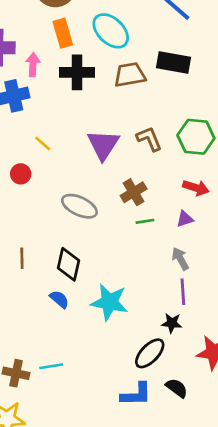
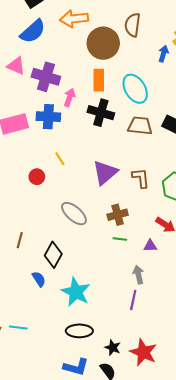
black star: (172, 323) -> (113, 348), moved
black ellipse: (150, 353) -> (79, 331), moved, turned 30

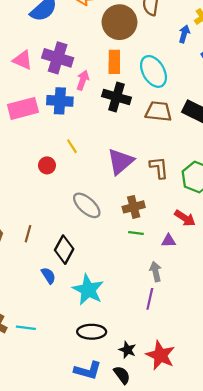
pink triangle: (16, 66) -> (23, 60), moved

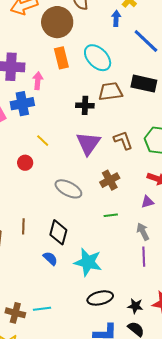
black cross: (117, 97) -> (85, 105), moved, size x0.7
green line: (136, 233) -> (111, 215), moved

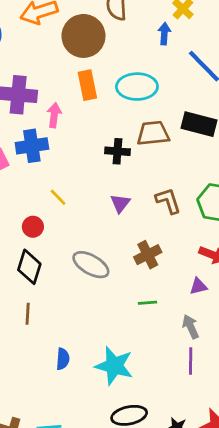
cyan ellipse: (98, 58) -> (137, 87), turned -48
purple triangle: (88, 143) -> (120, 203), size x0.6
black diamond: (58, 232) -> (29, 267), moved
blue semicircle: (50, 258) -> (63, 359), turned 49

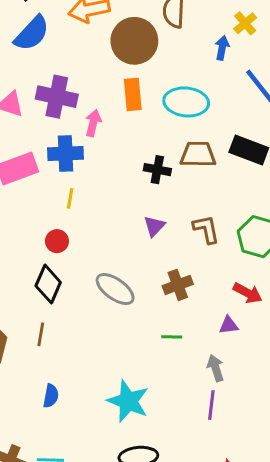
yellow line: (58, 197) -> (70, 198), moved, turned 48
blue semicircle: (63, 359) -> (51, 396), moved

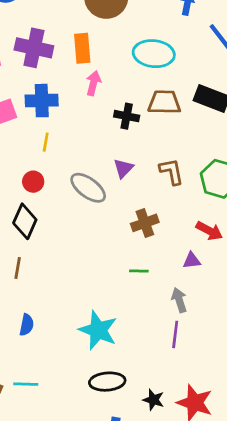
orange rectangle: (133, 94) -> (82, 48), moved
pink arrow: (93, 123) -> (93, 83), moved
gray ellipse: (115, 289) -> (88, 188), moved

